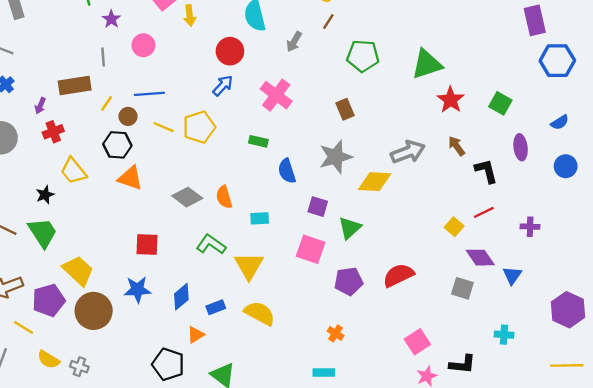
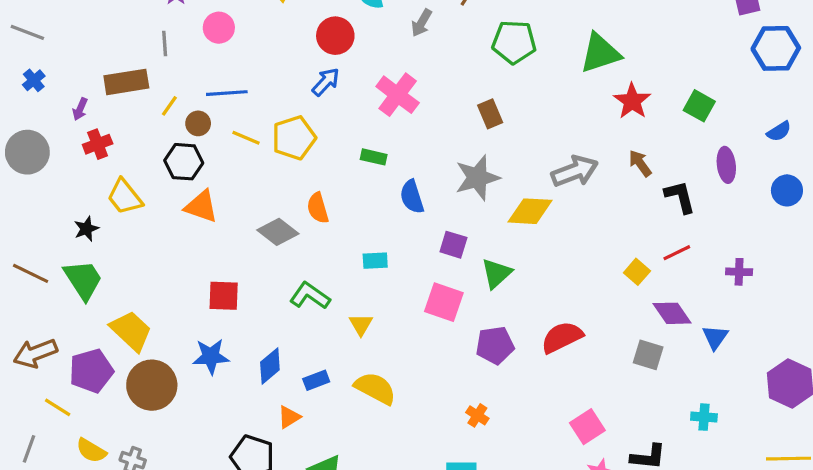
orange semicircle: (224, 197) -> (318, 208), moved
yellow triangle: (249, 266) -> (361, 324), size x0.6

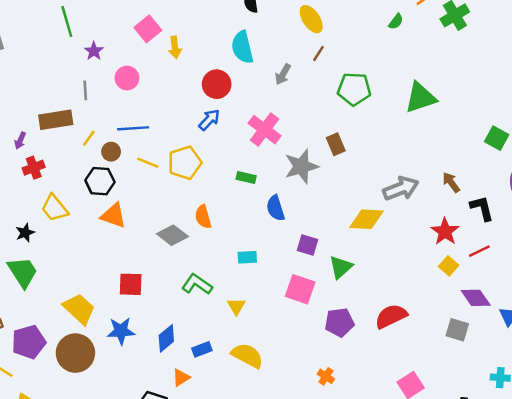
red star: (632, 101) -> (445, 231), moved
gray star: (477, 178) -> (301, 166), moved
yellow trapezoid: (131, 331) -> (79, 309), moved

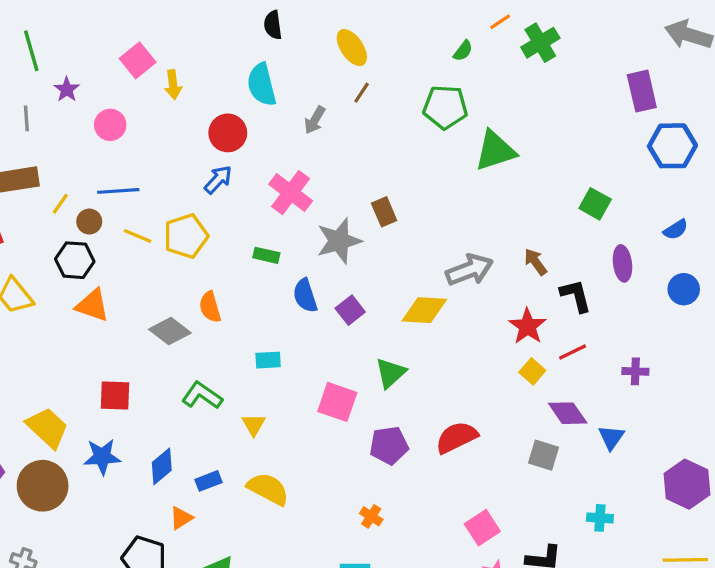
green pentagon: (354, 89) -> (445, 107), moved
gray line: (85, 90) -> (26, 118), moved
purple square: (307, 245) -> (350, 310), moved, turned 35

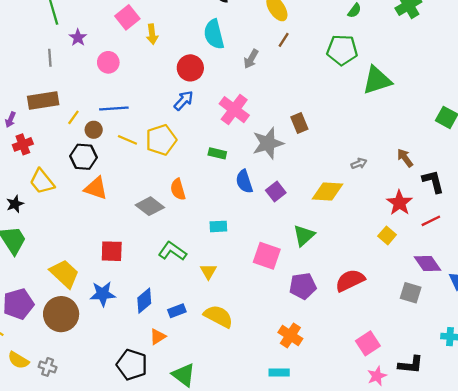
gray arrow: (469, 270) -> (359, 163), size x0.5
yellow square: (532, 371) -> (387, 235), moved
orange cross: (371, 516) -> (290, 335), size x1.5

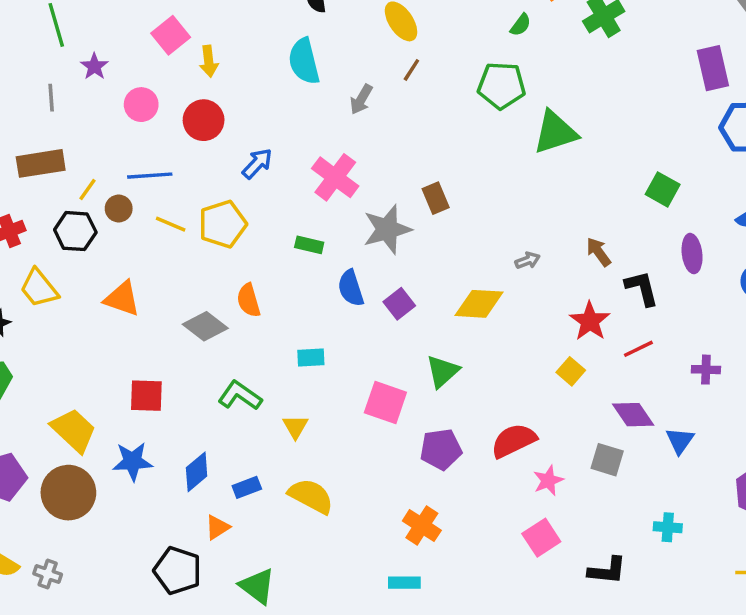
red circle: (190, 68) -> (204, 120), moved
black hexagon: (84, 157) -> (75, 231), moved
pink star: (377, 376) -> (548, 480), moved

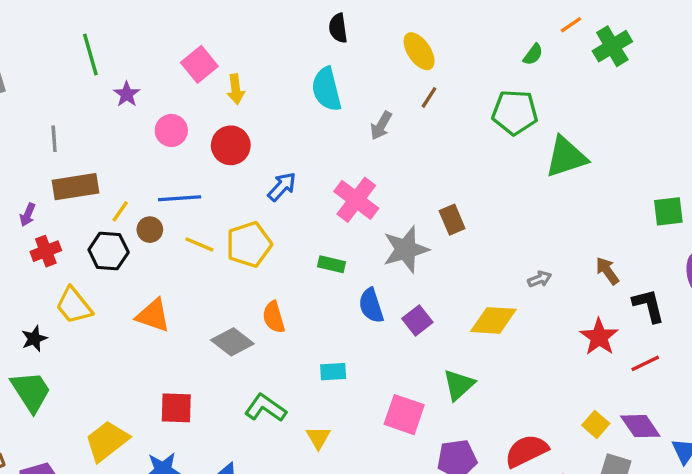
gray line: (51, 98) -> (54, 139), moved
green square: (663, 189) -> (668, 211), turned -36
yellow square: (571, 371) -> (596, 424), moved
yellow trapezoid: (74, 430) -> (107, 441), turned -81

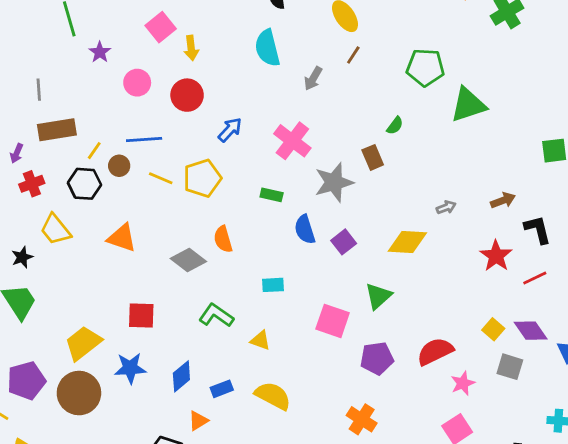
green semicircle: (533, 54) -> (395, 126), moved
brown arrow: (607, 271) -> (503, 200), turned 105
yellow triangle: (318, 438) -> (260, 340), turned -40

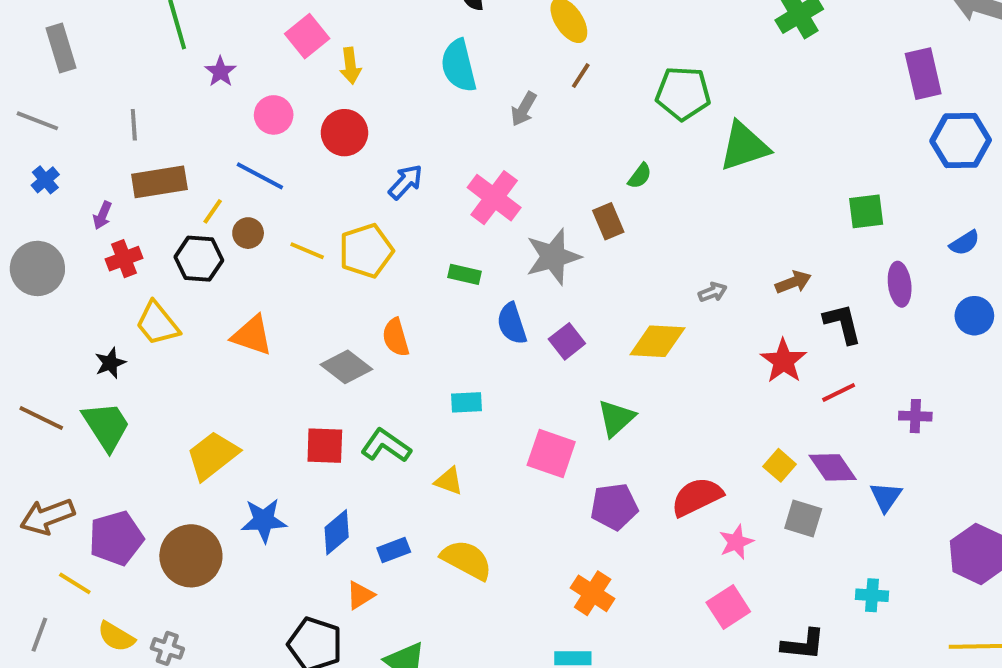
blue line: (144, 139) -> (260, 176), moved, turned 32
red square: (141, 315) -> (325, 446), moved
yellow trapezoid: (83, 343) -> (213, 455), moved

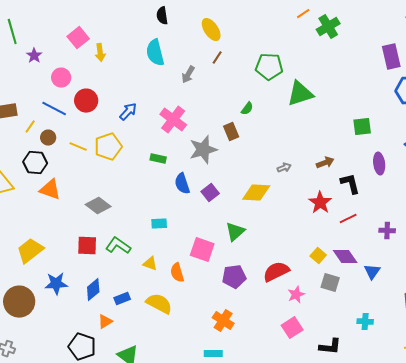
red circle: (344, 133) -> (86, 101), moved
black hexagon: (199, 259) -> (35, 163), moved
orange semicircle: (396, 337) -> (177, 273), moved

